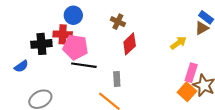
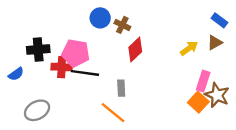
blue circle: (73, 15) -> (100, 18), moved
brown triangle: (202, 28) -> (215, 42), moved
red cross: (63, 34) -> (62, 67), moved

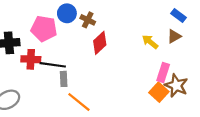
yellow arrow: (189, 48) -> (150, 42), turned -105
pink pentagon: (76, 53) -> (44, 29), moved
gray rectangle: (121, 88) -> (64, 79), moved

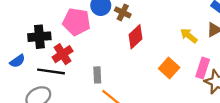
red cross: (31, 59) -> (63, 54), turned -36
black line: (53, 65) -> (51, 71), moved
orange square: (159, 92) -> (169, 68), moved

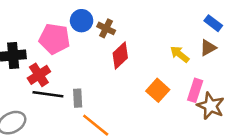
black line: (51, 71) -> (48, 94), moved

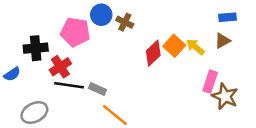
blue rectangle: (213, 23) -> (227, 17), turned -42
red diamond: (120, 56) -> (153, 53), moved
orange square: (158, 90) -> (174, 46), moved
gray rectangle: (78, 98) -> (98, 89), turned -63

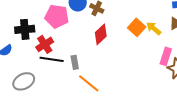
red diamond: (153, 53) -> (101, 34), moved
gray rectangle: (98, 89) -> (75, 62), turned 56

